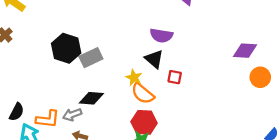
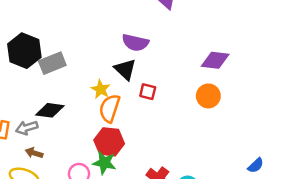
purple diamond: (245, 51) -> (215, 60), moved
orange circle: (260, 77) -> (208, 96), moved
orange semicircle: (143, 93) -> (110, 108), turned 65

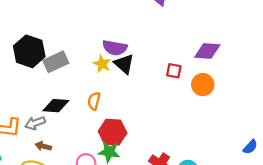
purple semicircle: (135, 43) -> (115, 48), moved
yellow star: (101, 89) -> (102, 64), moved
red square: (148, 92) -> (174, 71), moved
orange semicircle: (110, 108) -> (94, 101), moved, size x0.7

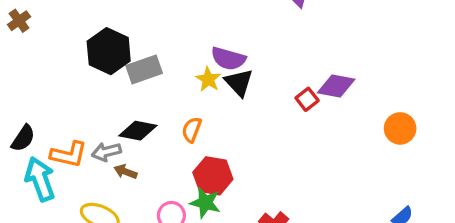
purple diamond: (207, 51) -> (336, 86), moved
red square: (174, 71) -> (307, 99), turned 35
orange circle: (203, 85) -> (400, 128), moved
brown arrow: (43, 146) -> (125, 172), moved

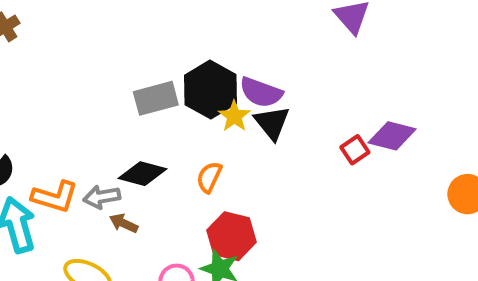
black hexagon: (109, 51) -> (210, 90), moved

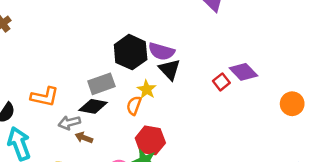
gray rectangle: (156, 98) -> (101, 84), moved
yellow star: (234, 116) -> (147, 89), moved
purple diamond: (392, 136) -> (243, 72), turned 36
orange L-shape: (55, 197) -> (45, 97), moved

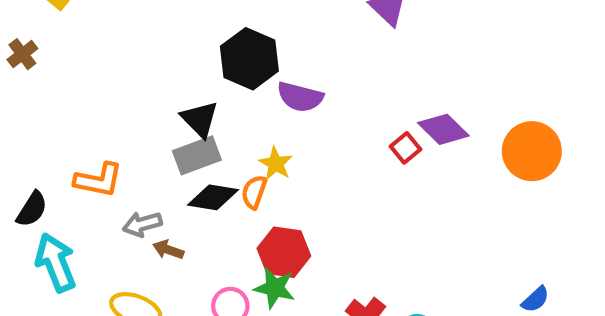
black hexagon: (131, 52) -> (249, 59), moved
black triangle: (170, 69) -> (200, 119), moved
orange circle: (292, 104) -> (532, 151), moved, size x1.4
black diamond: (93, 106) -> (213, 197), moved

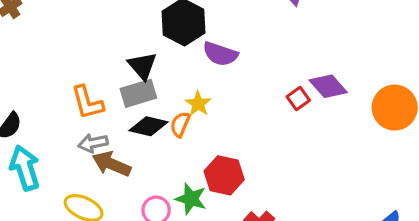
orange L-shape: (98, 180) -> (87, 102), moved, turned 60
brown arrow: (168, 250) -> (112, 164), size x1.6
red hexagon: (284, 252) -> (224, 175), moved

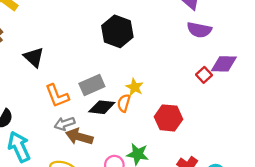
purple semicircle: (220, 54) -> (199, 30), moved
black triangle: (142, 66) -> (34, 57), moved
purple diamond: (328, 86) -> (224, 64), turned -40
red hexagon: (224, 175) -> (168, 118), moved

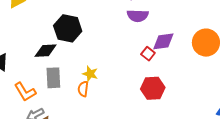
gray rectangle: (92, 85) -> (53, 78), turned -60
black diamond: (102, 107) -> (46, 51), moved
red hexagon: (168, 118) -> (153, 88), moved

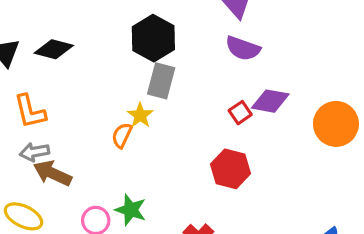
black hexagon: (68, 28) -> (153, 38), moved
black diamond: (46, 51) -> (54, 49), moved
gray rectangle: (53, 78) -> (161, 81), moved

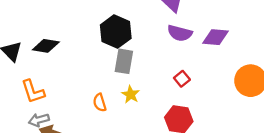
purple diamond: (270, 101) -> (216, 37), moved
yellow star: (140, 115) -> (131, 95), moved
orange semicircle: (122, 135) -> (100, 103), turned -36

